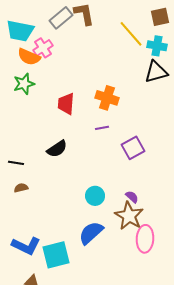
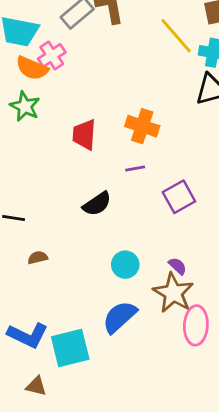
green star: (24, 84) -> (25, 106), turned -30
black semicircle: (57, 149) -> (97, 204), moved
brown semicircle: (21, 188) -> (38, 258), moved

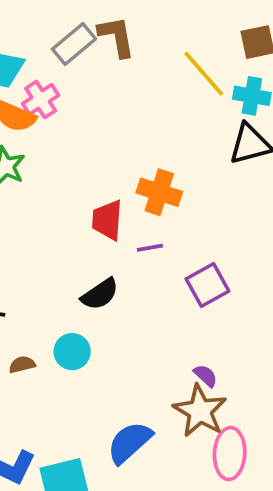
red trapezoid: (84, 135) -> (107, 220), moved
cyan circle: (125, 265) -> (72, 352), moved

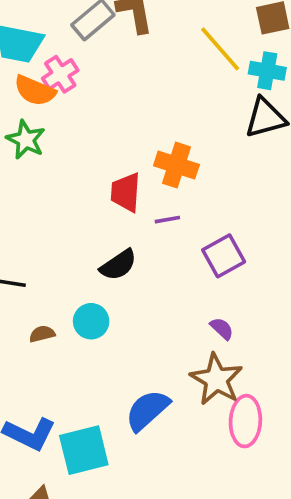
purple semicircle: (206, 376) -> (222, 328), moved

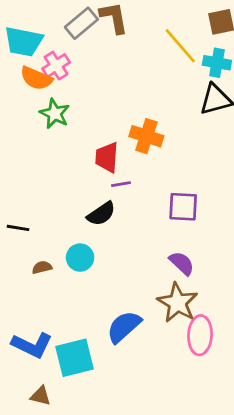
green star: (26, 140) -> (55, 114), moved
purple line: (167, 220) -> (121, 184), moved
purple square: (224, 256) -> (183, 207), turned 32
purple semicircle: (222, 328) -> (182, 263), size x1.4

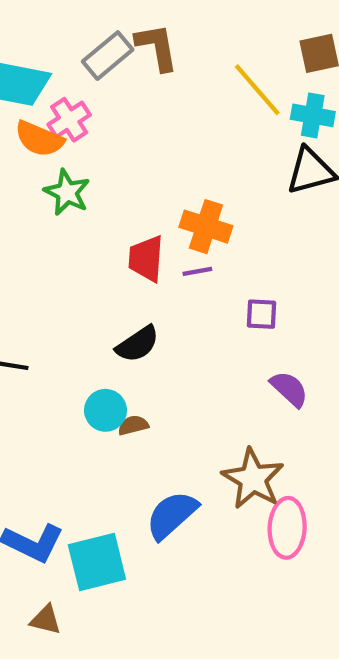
purple line: (121, 184) -> (197, 271), moved
purple square: (183, 207) -> (261, 314), moved, size x0.7
purple semicircle: (182, 263) -> (289, 389), moved
brown semicircle: (42, 267) -> (133, 425), moved

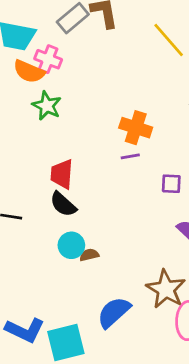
pink cross: (69, 120) -> (48, 59), turned -36
red trapezoid: (146, 259) -> (62, 174), moved
black semicircle: (138, 344) -> (63, 204), moved, turned 76

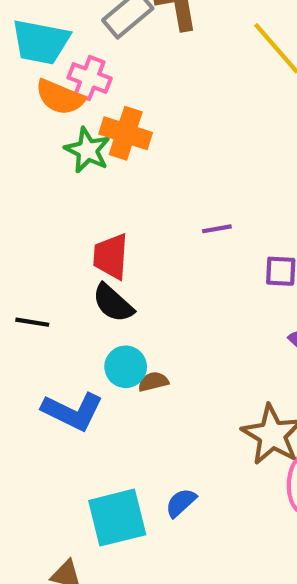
orange cross: (136, 128) -> (126, 133), moved
blue semicircle: (114, 312) -> (181, 503), moved, size x0.6
blue L-shape: (25, 330) -> (73, 411), moved

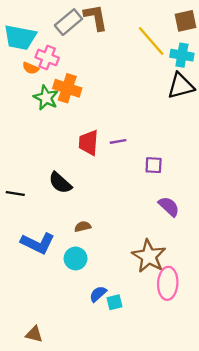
orange semicircle: (60, 97) -> (31, 68), size x0.6
red trapezoid: (111, 256) -> (89, 143), moved
cyan circle: (126, 367) -> (76, 258), moved
cyan square: (117, 518) -> (115, 302), moved, size x0.5

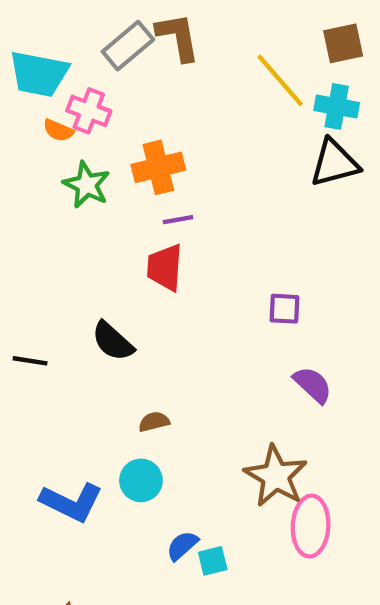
orange cross: (67, 88) -> (158, 167), moved, turned -32
purple line: (118, 141) -> (178, 220), moved
blue L-shape: (38, 243) -> (71, 502), moved

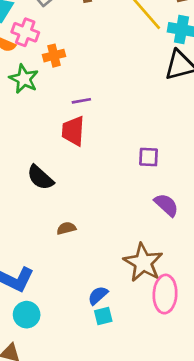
orange cross: (158, 167) -> (54, 56), moved, size x0.7
cyan circle: (141, 480) -> (27, 315), moved
blue semicircle: (182, 546) -> (98, 295), moved

